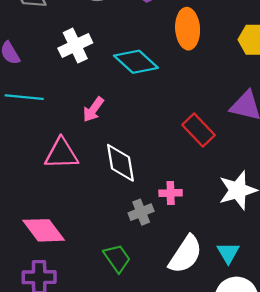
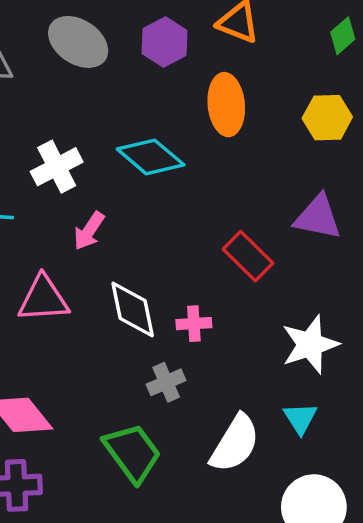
white cross: (75, 46) -> (57, 167), moved
pink cross: (171, 193) -> (194, 324), moved
cyan triangle: (228, 253) -> (300, 418), moved
green trapezoid: (117, 258) -> (132, 453), size x1.4

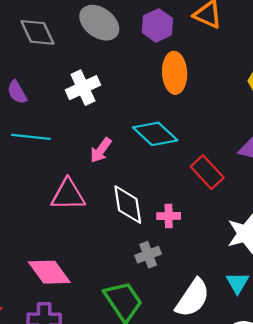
orange ellipse: (226, 105) -> (175, 73), moved
cyan diamond: (151, 157) -> (155, 134), moved
white cross: (57, 167) -> (83, 88), moved

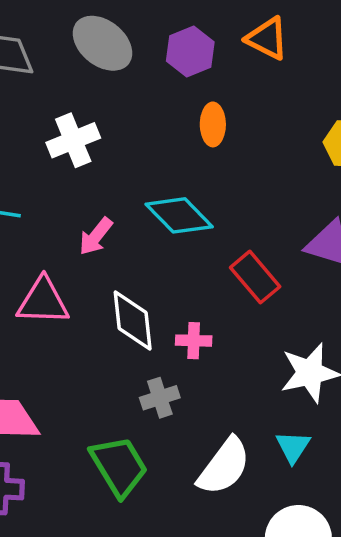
orange ellipse: (175, 73) -> (213, 124), size x0.7

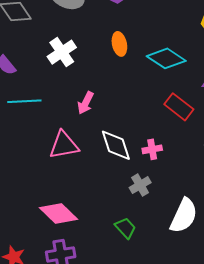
orange ellipse: (213, 124) -> (119, 44), moved
cyan diamond: (179, 215) -> (166, 58), moved
green trapezoid: (119, 466) -> (125, 228), size x0.6

